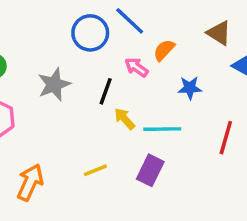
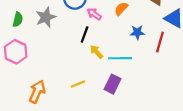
pink arrow: (137, 67) -> (94, 14), moved
gray star: (54, 84) -> (46, 17), moved
red line: (226, 138) -> (160, 42), moved

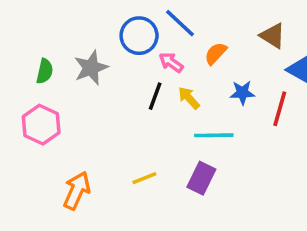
yellow arrow: (96, 52) -> (189, 98), moved

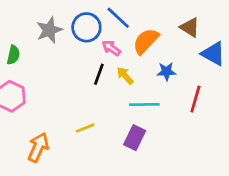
orange semicircle: (216, 53) -> (146, 41), size x1.5
gray star: (91, 68) -> (49, 30), moved
red line: (280, 109) -> (195, 99), moved
yellow line: (144, 178) -> (85, 128), moved

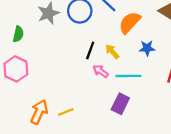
pink arrow: (111, 48) -> (101, 71), moved
yellow line: (85, 128) -> (66, 112), moved

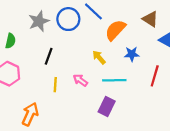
black line: (90, 50) -> (49, 56), moved
pink arrow: (101, 71) -> (80, 80), moved
yellow line: (66, 112) -> (55, 85), moved, turned -64

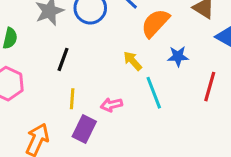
pink arrow: (80, 80) -> (111, 105), moved, turned -48
cyan line: (114, 80) -> (154, 93), turned 70
purple rectangle: (107, 106) -> (84, 129), moved

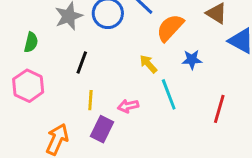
red line: (210, 87) -> (219, 109), moved

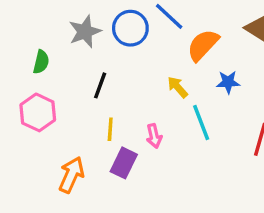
pink arrow: (128, 106) -> (154, 136), turned -90

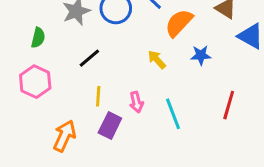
black line: (100, 85) -> (89, 58), turned 30
cyan line: (201, 123) -> (173, 114), moved

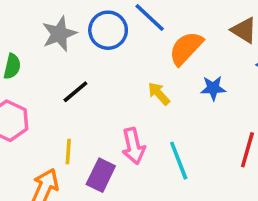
yellow line: (98, 96) -> (68, 151), moved
pink arrow: (136, 102) -> (133, 146), size x1.4

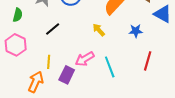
blue star: (213, 88) -> (136, 31), moved
pink arrow: (133, 146) -> (85, 59), turned 72

